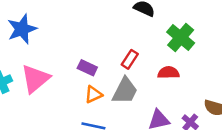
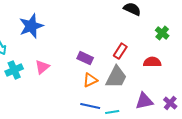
green cross: (181, 38) -> (162, 33), size x0.6
pink triangle: (35, 79) -> (42, 67), size x0.6

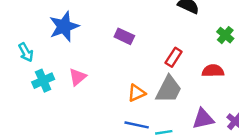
purple rectangle: (85, 58) -> (124, 36), moved

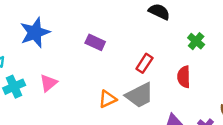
red semicircle: (213, 71) -> (184, 77), turned -90
gray trapezoid: (169, 89) -> (139, 95), turned 36

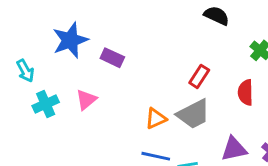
purple rectangle: (95, 42) -> (112, 58), moved

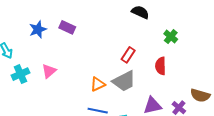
blue star: (70, 40) -> (38, 29), size x0.7
purple rectangle: (112, 58) -> (67, 27), moved

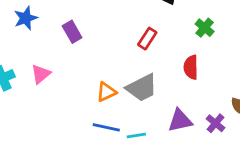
purple rectangle: (67, 27) -> (72, 32), moved, turned 35
red rectangle: (128, 55) -> (147, 39), moved

